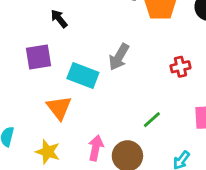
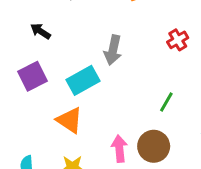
cyan rectangle: (83, 76) -> (83, 80), turned -32

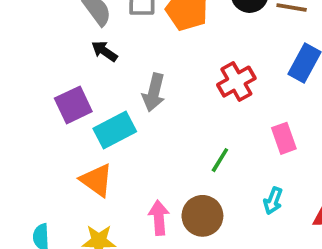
black arrow: (41, 31) -> (104, 51), moved
red cross: (178, 40) -> (236, 82), size x1.4
purple square: (32, 76) -> (73, 105), moved

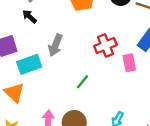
pink rectangle: (284, 138) -> (129, 63), moved
green line: (220, 160) -> (82, 82), moved

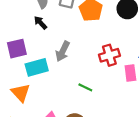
green line: (82, 82) -> (85, 87), turned 72

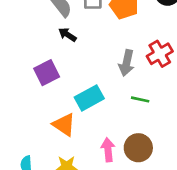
gray arrow: (63, 51) -> (126, 63), moved
cyan rectangle: (37, 67) -> (89, 98), moved

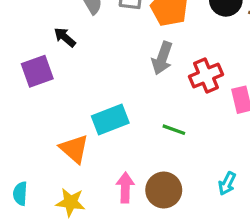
black arrow: (67, 35) -> (65, 37), moved
gray arrow: (126, 63) -> (162, 58), moved
purple square: (47, 73) -> (37, 71), moved

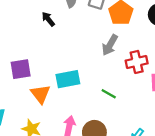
purple square: (37, 71) -> (21, 69), moved

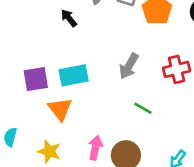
gray arrow: (110, 45) -> (129, 66), moved
cyan rectangle: (68, 79) -> (74, 75), moved

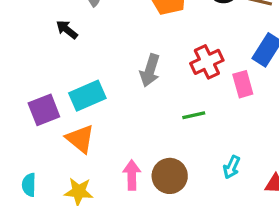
green line: (143, 108) -> (194, 115), moved, turned -30

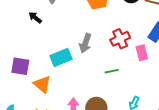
cyan rectangle: (87, 96) -> (61, 57), moved
purple square: (44, 110) -> (20, 66), turned 30

